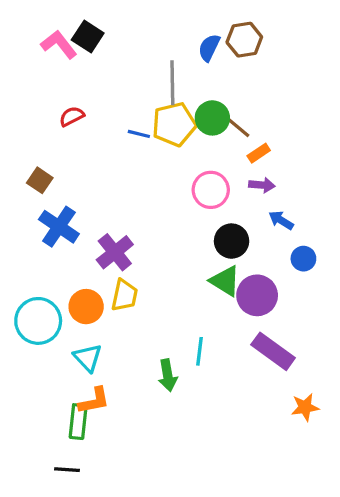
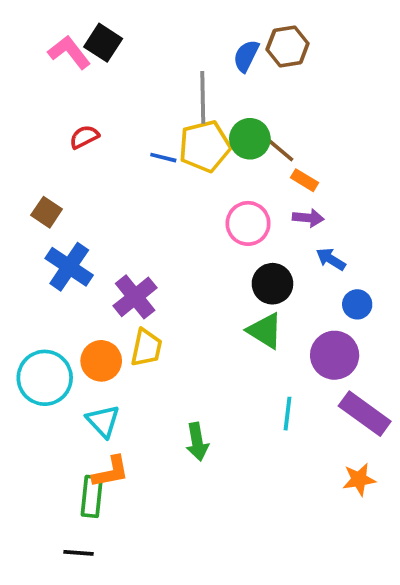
orange rectangle: (259, 153) -> (304, 180), turned 65
purple circle: (257, 295) -> (335, 355), moved
cyan line: (200, 351) -> (288, 414), moved
purple rectangle: (273, 351) -> (365, 414), moved

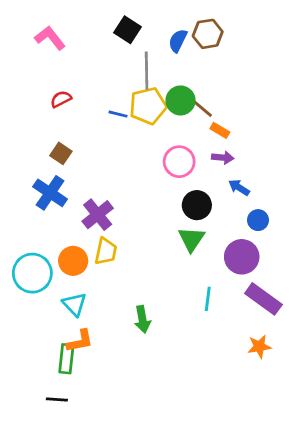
black square: (103, 43) -> (128, 30), moved
brown square: (47, 212) -> (61, 153), moved
green triangle: (265, 331) -> (191, 239), turned 32

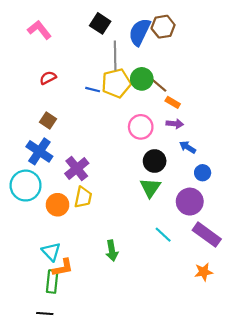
blue semicircle: (178, 41) -> (140, 32), size x1.5
cyan circle: (32, 273) -> (26, 186), moved
cyan line: (208, 299) -> (163, 235), turned -54
cyan triangle: (74, 304) -> (51, 252), moved

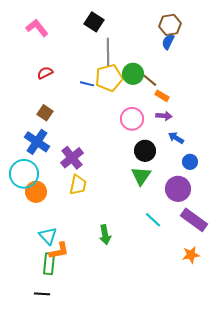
brown hexagon: (163, 27) -> (170, 25), moved
blue semicircle: (140, 32) -> (168, 42), moved, size x0.6
orange circle: (58, 205) -> (36, 192), moved

